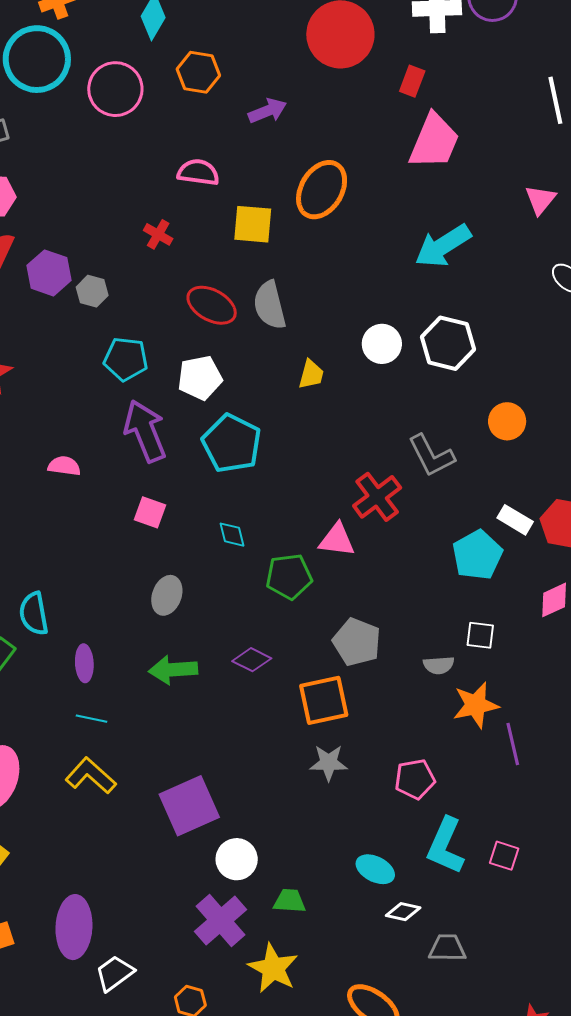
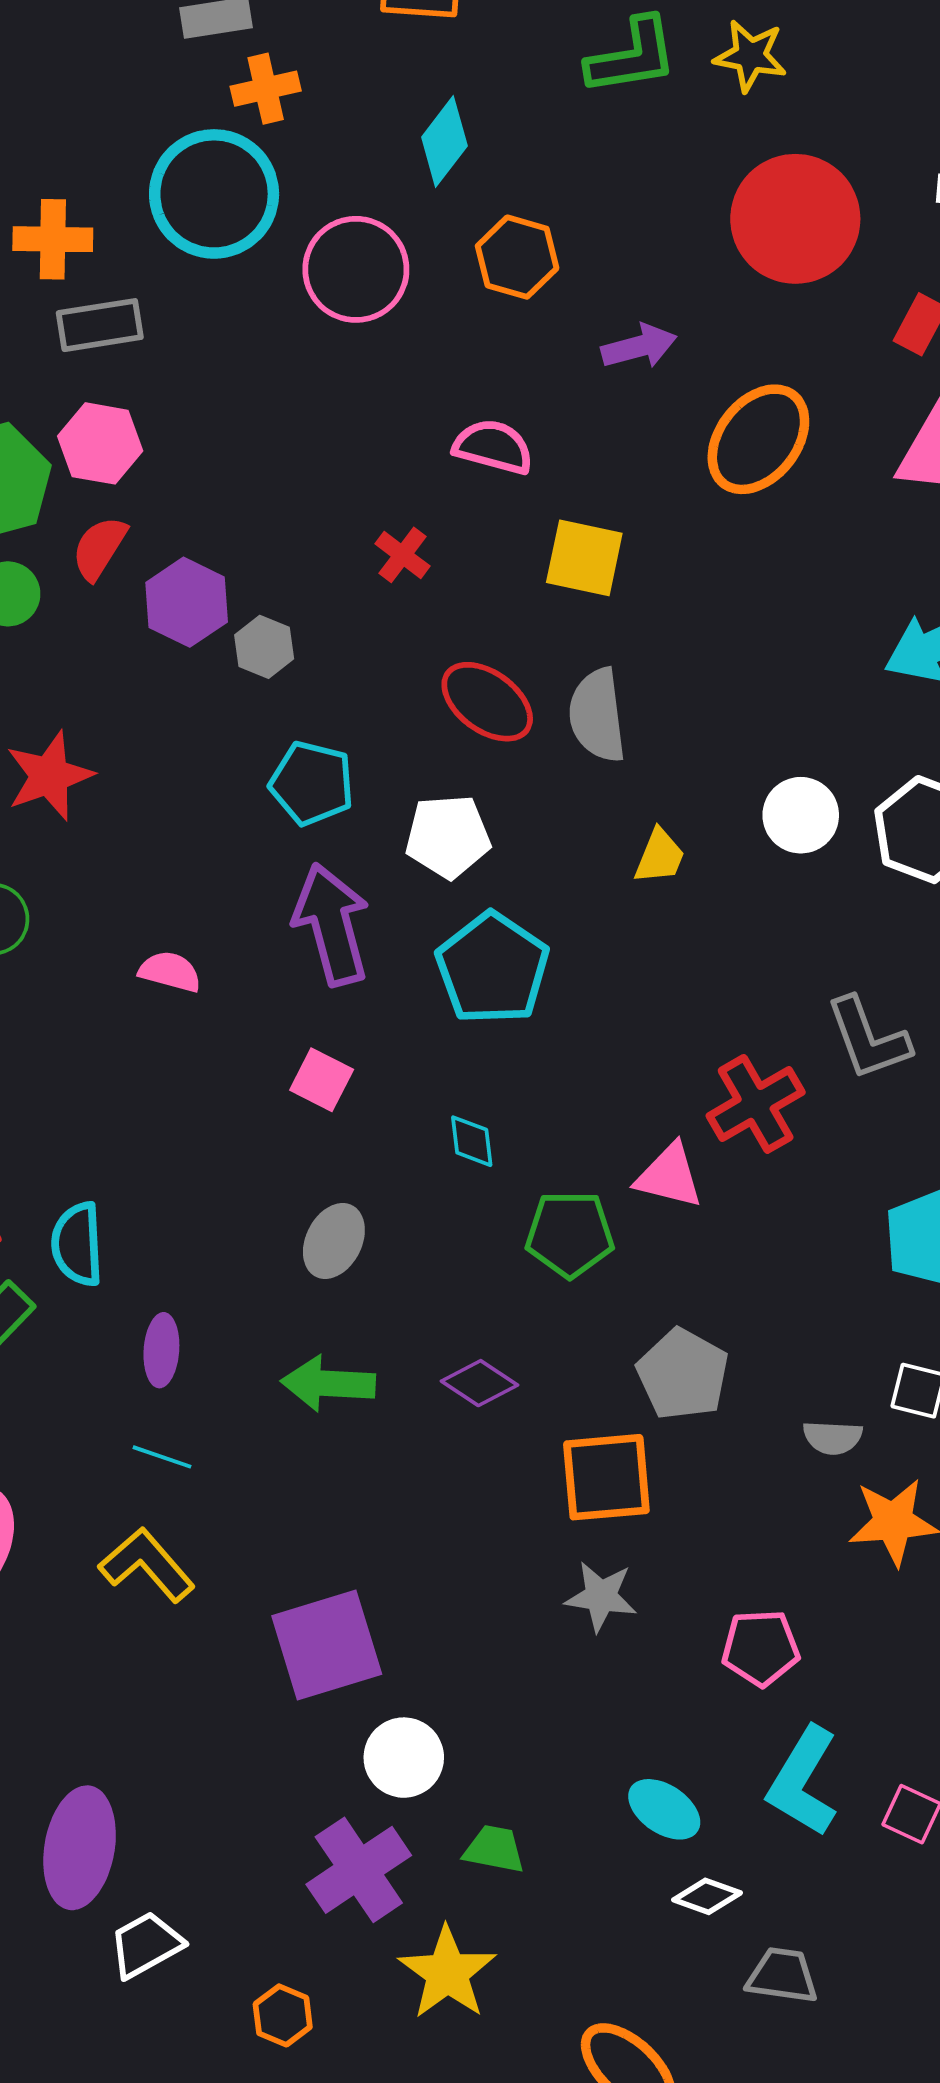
orange ellipse: (322, 190) -> (758, 439), moved

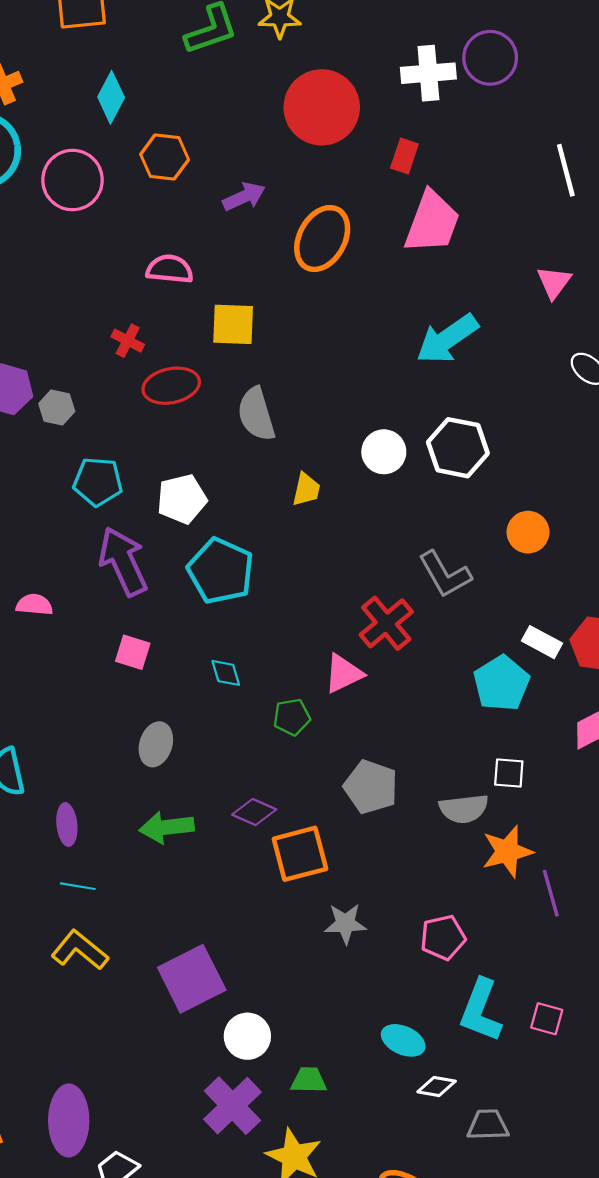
red ellipse: (487, 702) -> (171, 386), moved, turned -38
pink triangle: (669, 1176) -> (343, 674), turned -30
green pentagon: (570, 1234) -> (292, 717), size x0.7
gray semicircle: (833, 1438) -> (464, 809), size x1.4
orange square: (606, 1477) -> (300, 854), moved

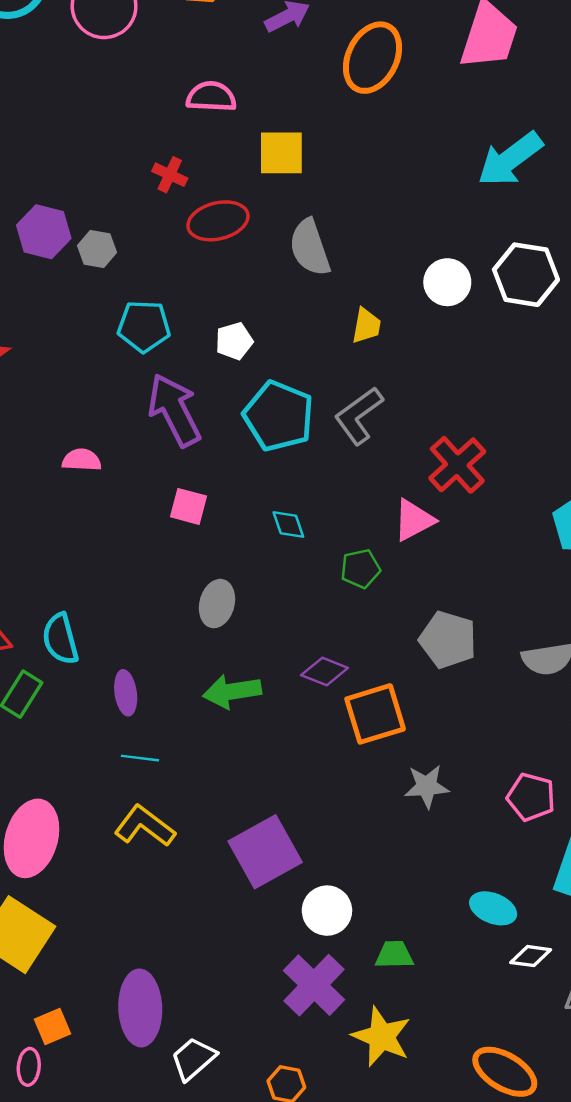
white pentagon: (182, 499) -> (234, 341), size x0.7
gray L-shape: (445, 574) -> (359, 416), moved, turned 86
pink pentagon: (443, 937) -> (531, 797), turned 30

